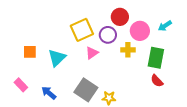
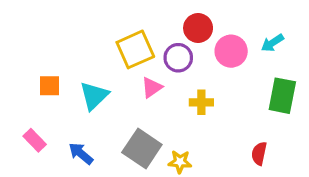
yellow cross: (128, 50) -> (201, 102), moved
green rectangle: (156, 58) -> (282, 96), moved
red semicircle: (157, 81) -> (259, 153), moved, turned 56

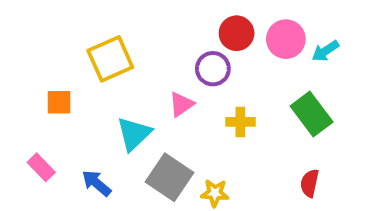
yellow square: (135, 49) -> (110, 59), moved
pink circle: (231, 51) -> (286, 39), moved
cyan triangle: (94, 96) -> (134, 134), moved
green rectangle: (282, 96) -> (312, 114), moved, turned -48

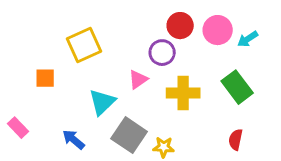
yellow cross: (240, 122) -> (183, 93), size x1.5
pink rectangle: (41, 167) -> (18, 128), moved

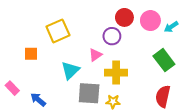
yellow cross: (183, 93) -> (116, 73), moved
gray square: (129, 135) -> (89, 93), turned -30
blue arrow: (74, 140) -> (38, 100), moved
red semicircle: (236, 140) -> (163, 96), size x1.5

